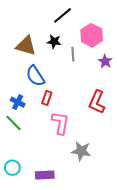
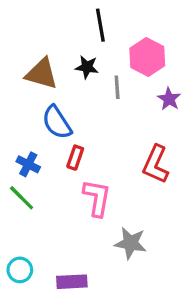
black line: (62, 15) -> (100, 25), turned -60

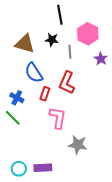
red L-shape: (156, 164) -> (67, 83), moved
cyan circle: (20, 270) -> (19, 169), moved

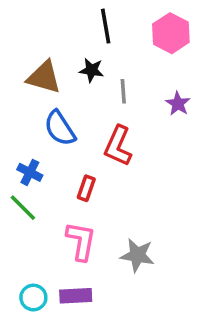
pink hexagon: (88, 34) -> (171, 33), moved
red rectangle: (45, 94) -> (86, 188), moved
pink L-shape: (58, 118) -> (81, 241), moved

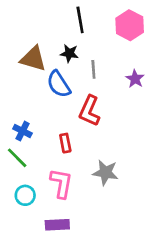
blue semicircle: (60, 128) -> (59, 84), moved
red rectangle: (86, 188) -> (65, 143), turned -30
gray star: (137, 255) -> (106, 173), moved
cyan circle: (33, 298) -> (25, 195), moved

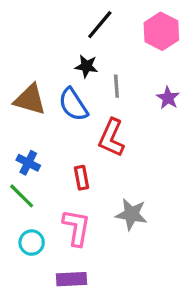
black line: (80, 20) -> (100, 25), turned 50
brown triangle: (33, 59) -> (30, 100), moved

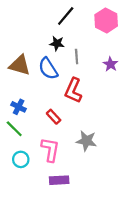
red rectangle: (81, 178) -> (54, 117), turned -32
purple rectangle: (72, 279) -> (59, 180), moved

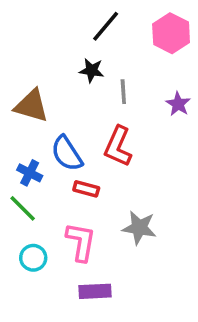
blue semicircle: (48, 69) -> (67, 153), moved
red rectangle: (54, 117) -> (86, 189), turned -32

